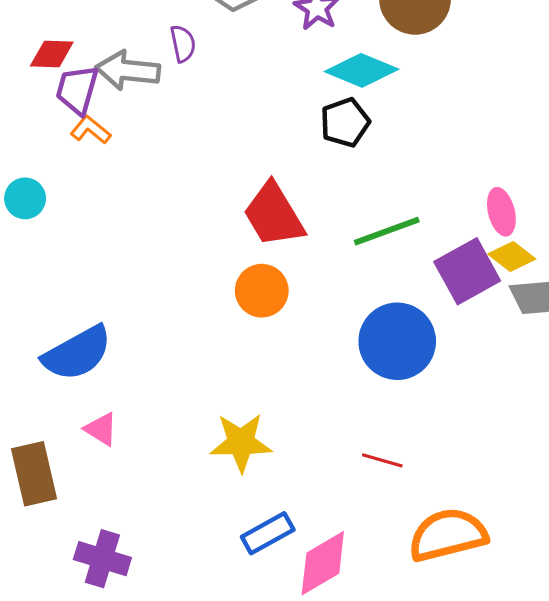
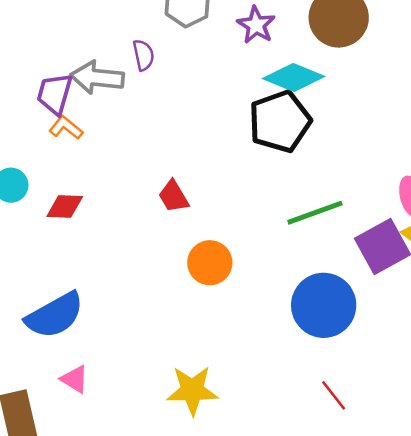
red diamond: (52, 54) -> (65, 206), moved
black pentagon: (345, 122) -> (280, 121), size x1.5
red trapezoid: (274, 215) -> (174, 196), moved, size x0.6
red line: (382, 460) -> (334, 395), moved, turned 36

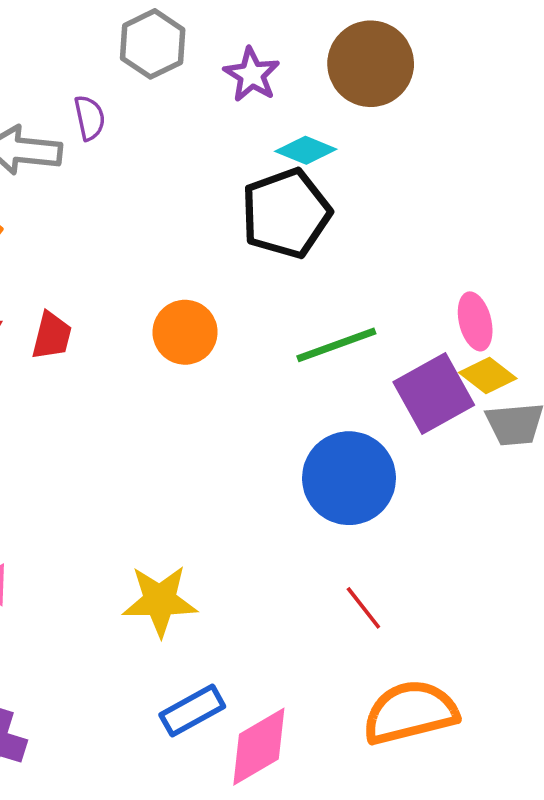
cyan diamond: (294, 78) -> (306, 150), size x0.7
red trapezoid: (174, 196) -> (52, 336), moved, turned -135
orange circle: (210, 263) -> (185, 332), moved

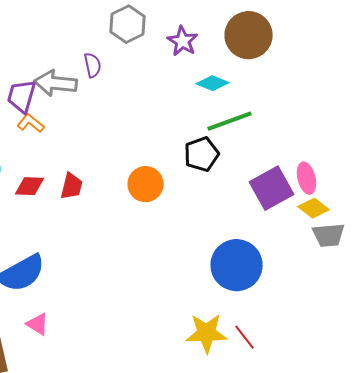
black pentagon: (286, 213) -> (202, 154), moved, size x0.7
green line: (336, 345) -> (230, 121), moved
purple square: (434, 393) -> (272, 188), moved
yellow star: (160, 601) -> (207, 333), moved

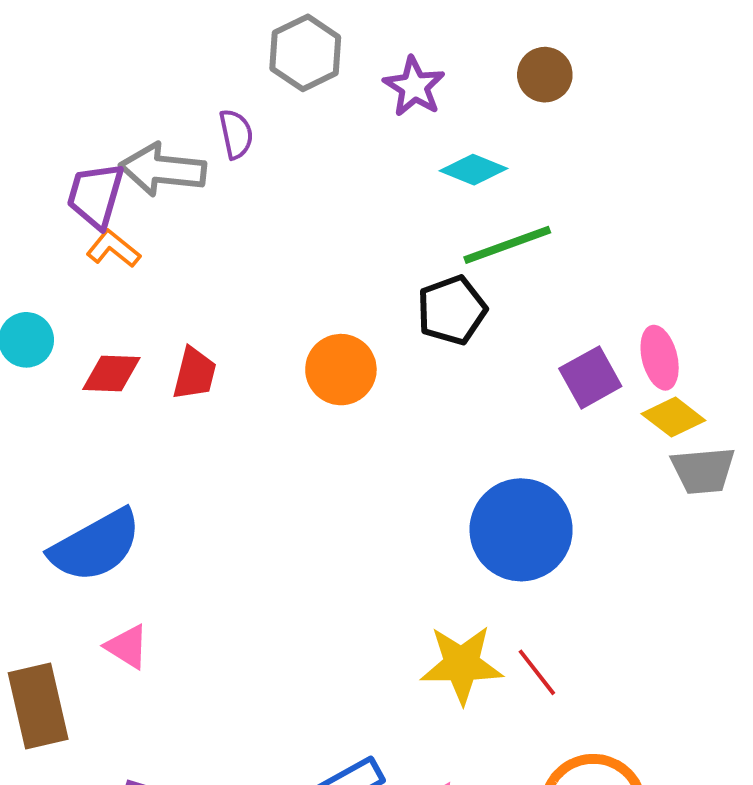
brown circle: (249, 35) -> (545, 75), size x0.6
purple square: (272, 188) -> (590, 377), size x0.7

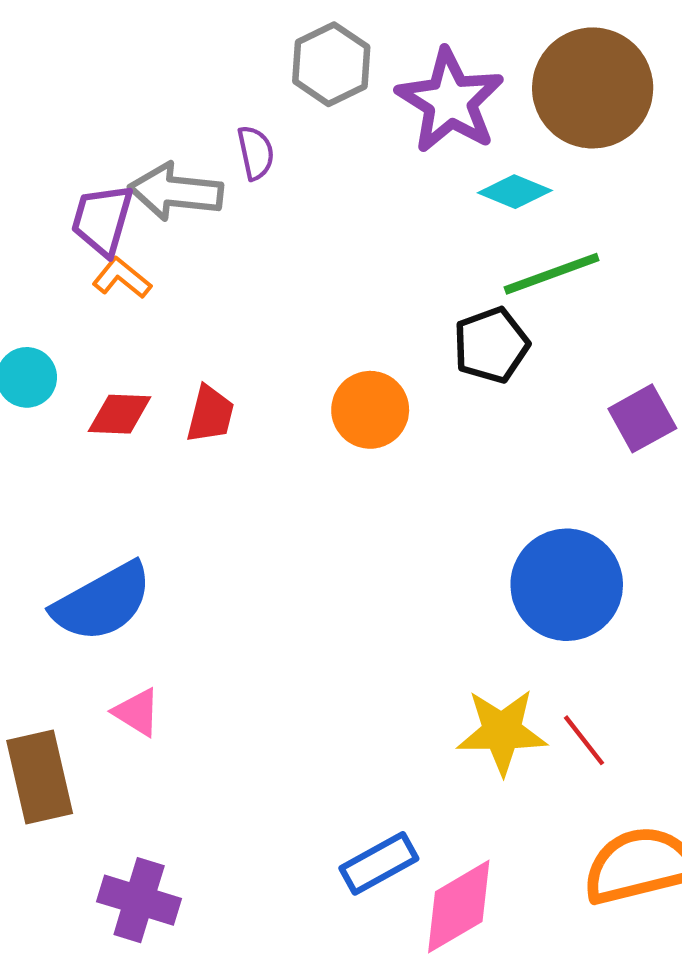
brown circle: (545, 75) -> (593, 88), size x2.0
purple star: (414, 87) -> (450, 101), size x1.6

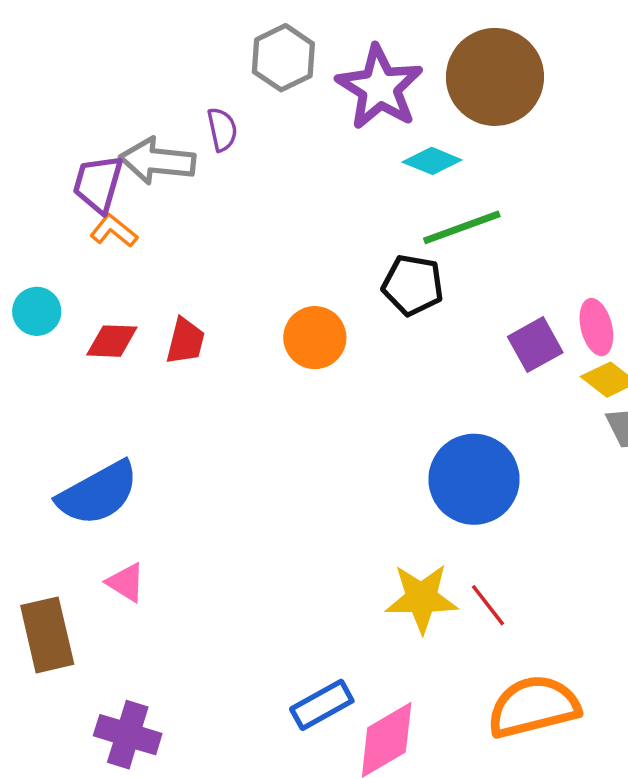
black pentagon: (491, 345) -> (413, 285), turned 30

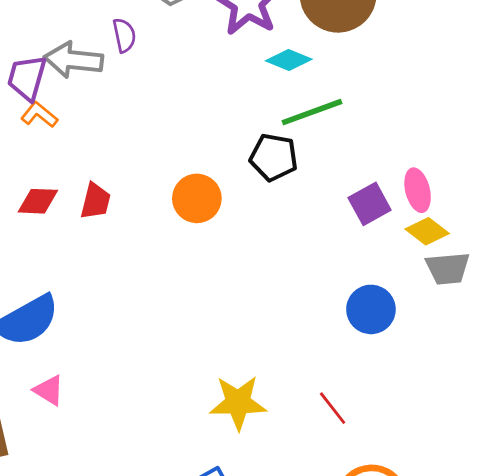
blue circle: (474, 479) -> (371, 309), moved, size x0.7
yellow star: (422, 598) -> (238, 403), moved

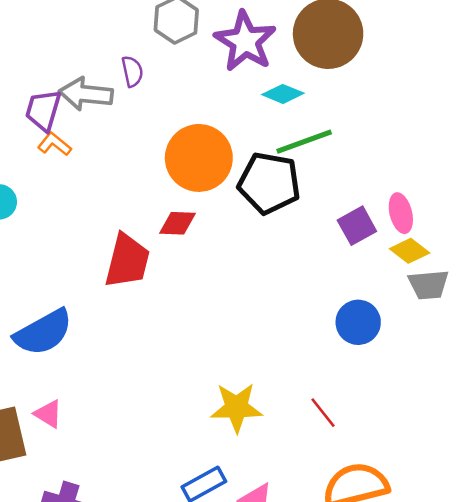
black pentagon: (274, 157) -> (269, 183), size x1.4
orange circle: (197, 198) -> (199, 158), moved, size x1.5
red diamond: (38, 201) -> (178, 223), moved
red trapezoid: (95, 201) -> (127, 261), moved, size x1.6
pink triangle: (49, 390) -> (48, 414), moved

